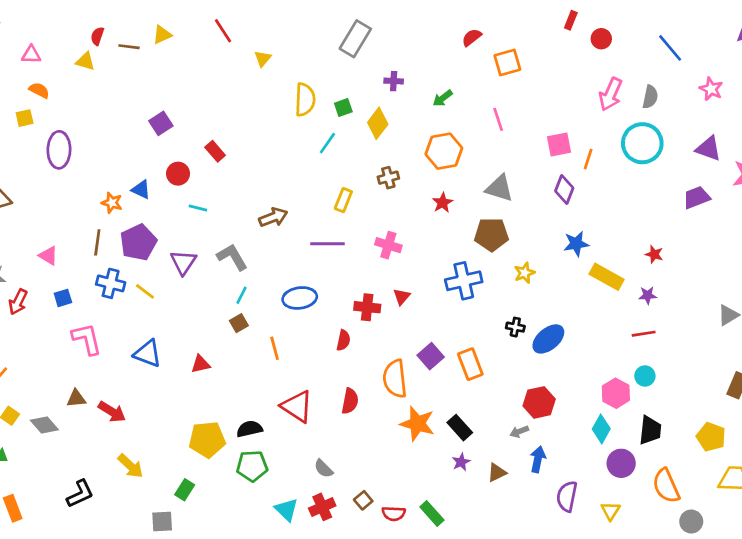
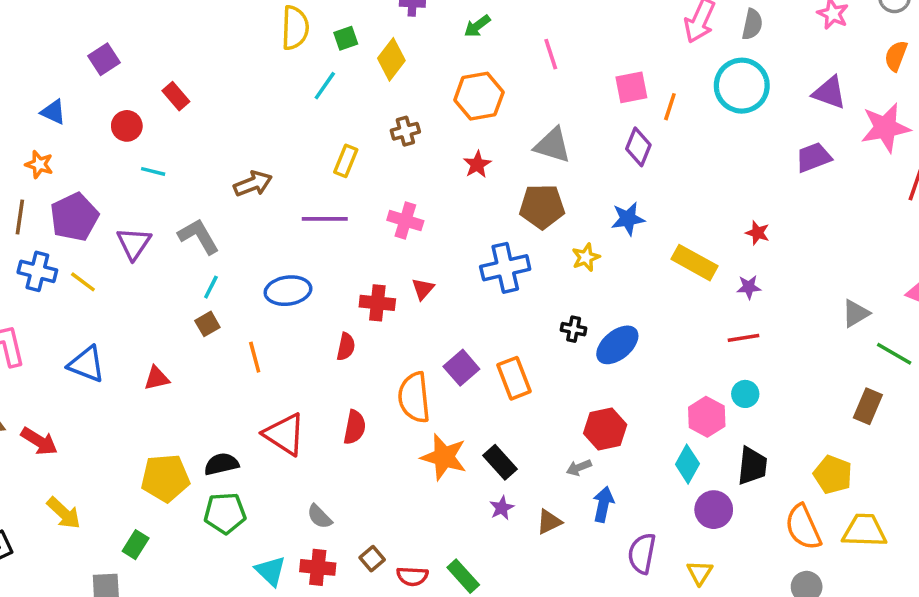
blue triangle: (141, 190) -> (53, 112), moved
blue star: (576, 244) -> (628, 219), moved
orange semicircle: (666, 486) -> (803, 527), moved
red cross: (322, 507) -> (318, 567), turned 30

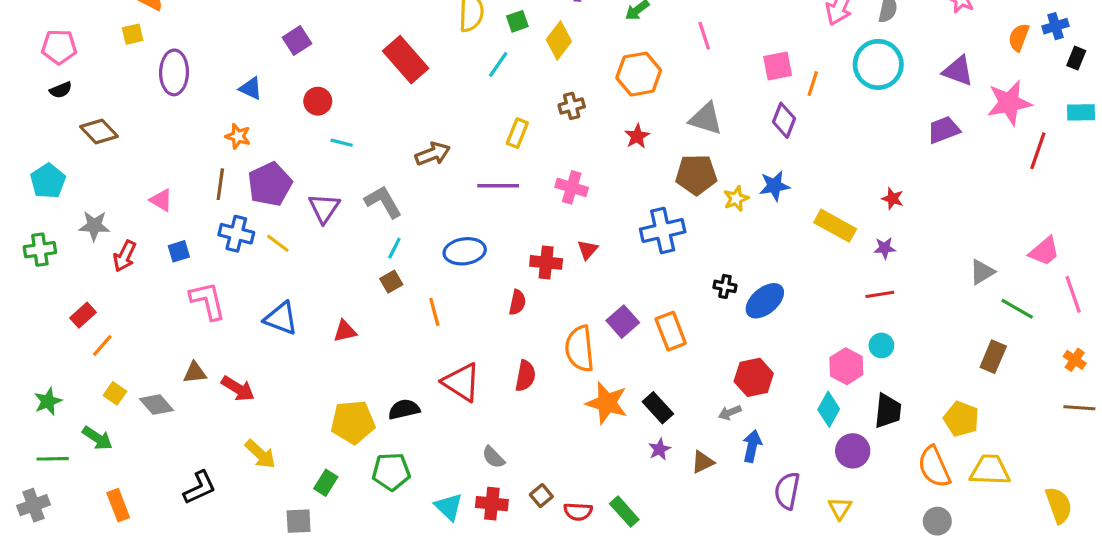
red rectangle: (176, 96) -> (406, 60), moved, size x1.8
yellow star: (586, 257) -> (736, 199), moved
green pentagon: (225, 513) -> (391, 472), moved

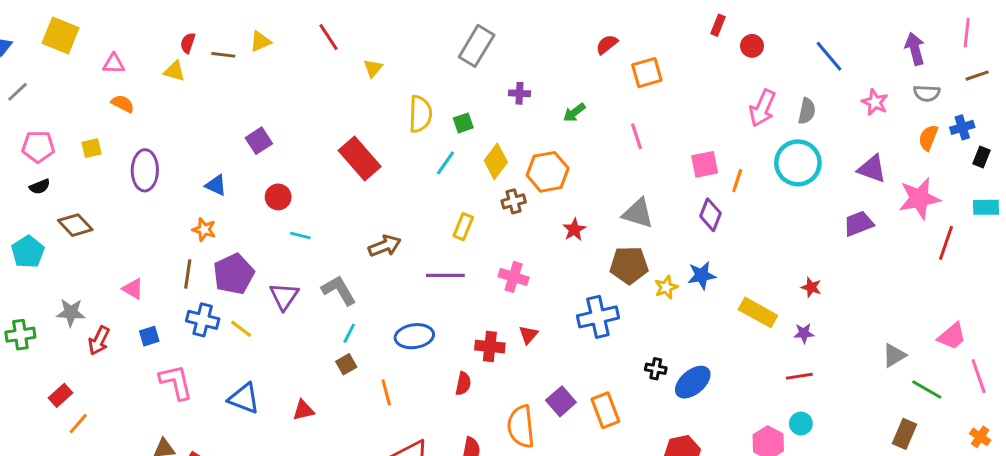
yellow square: (133, 34) -> (92, 148), moved
yellow diamond: (559, 40) -> (496, 161), moved
orange hexagon: (639, 74) -> (548, 172), moved
cyan pentagon: (48, 181) -> (28, 252), moved

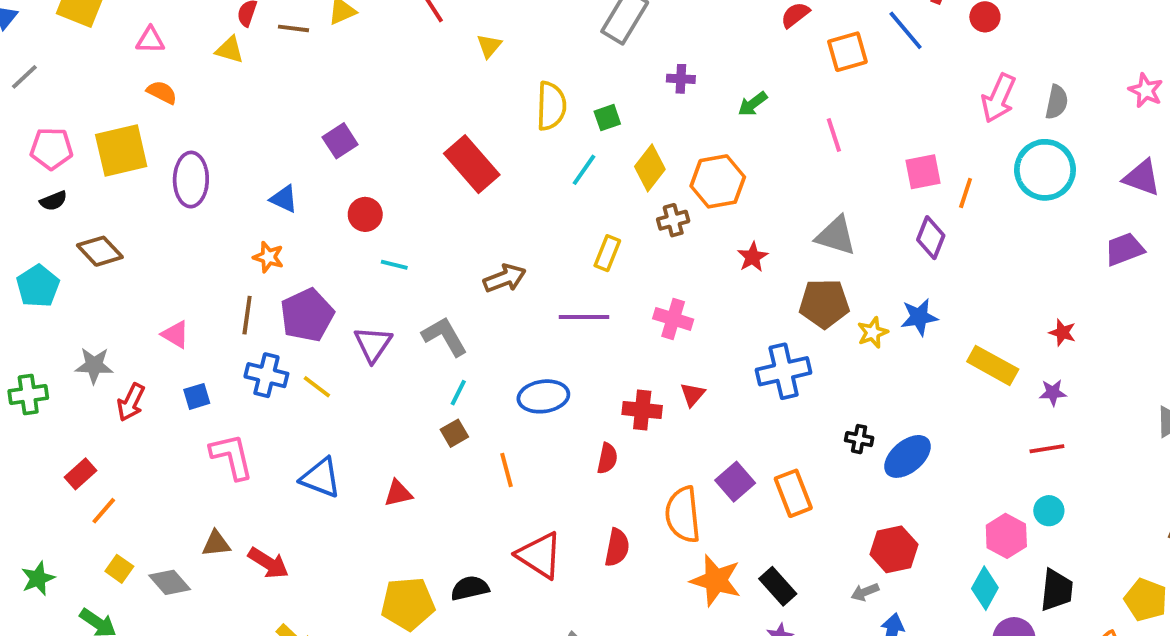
blue line: (829, 56) -> (906, 30), moved
yellow square: (92, 148) -> (121, 150), size x2.0

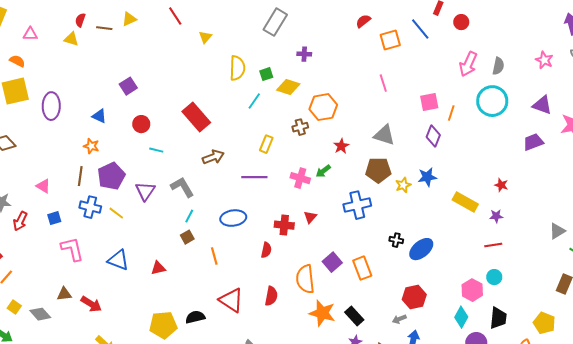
orange semicircle: (162, 92) -> (17, 61), moved
green arrow: (753, 104) -> (323, 171), moved
red rectangle: (472, 164) -> (196, 117), moved
yellow diamond: (650, 168) -> (288, 87), moved, turned 70

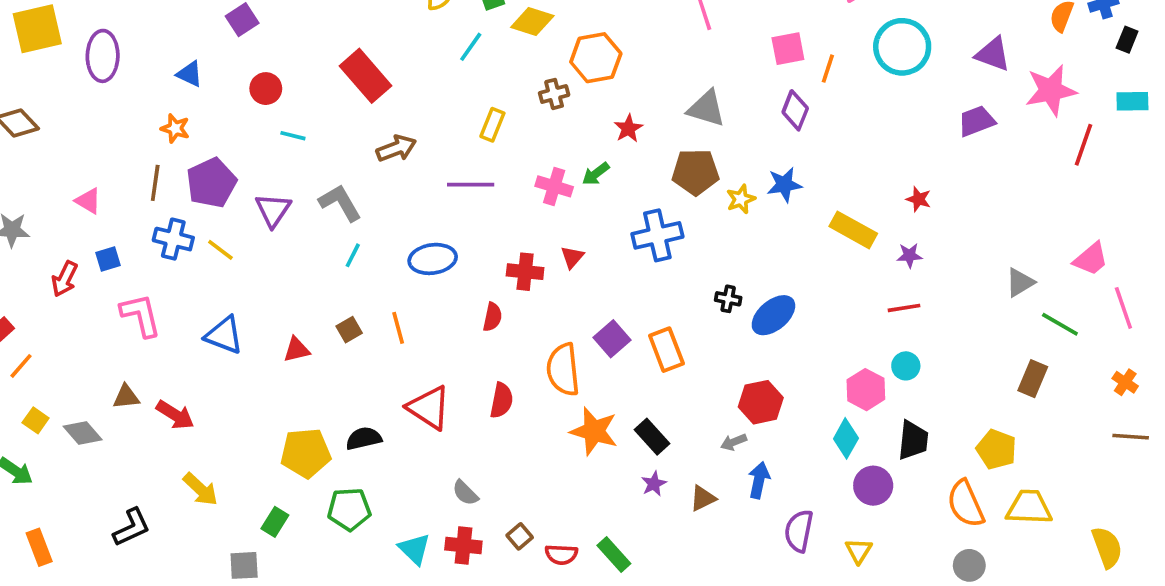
red arrow: (20, 221) -> (65, 279), moved
brown square: (187, 237) -> (349, 330), moved

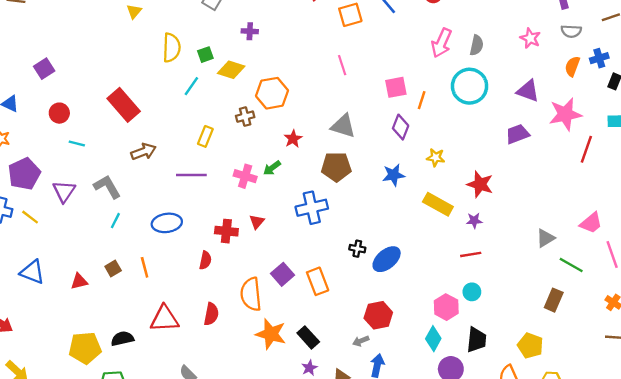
yellow star: (741, 199) -> (436, 157), moved, turned 30
red star: (919, 199) -> (480, 184), size x1.6
red triangle: (429, 408) -> (164, 319), turned -36

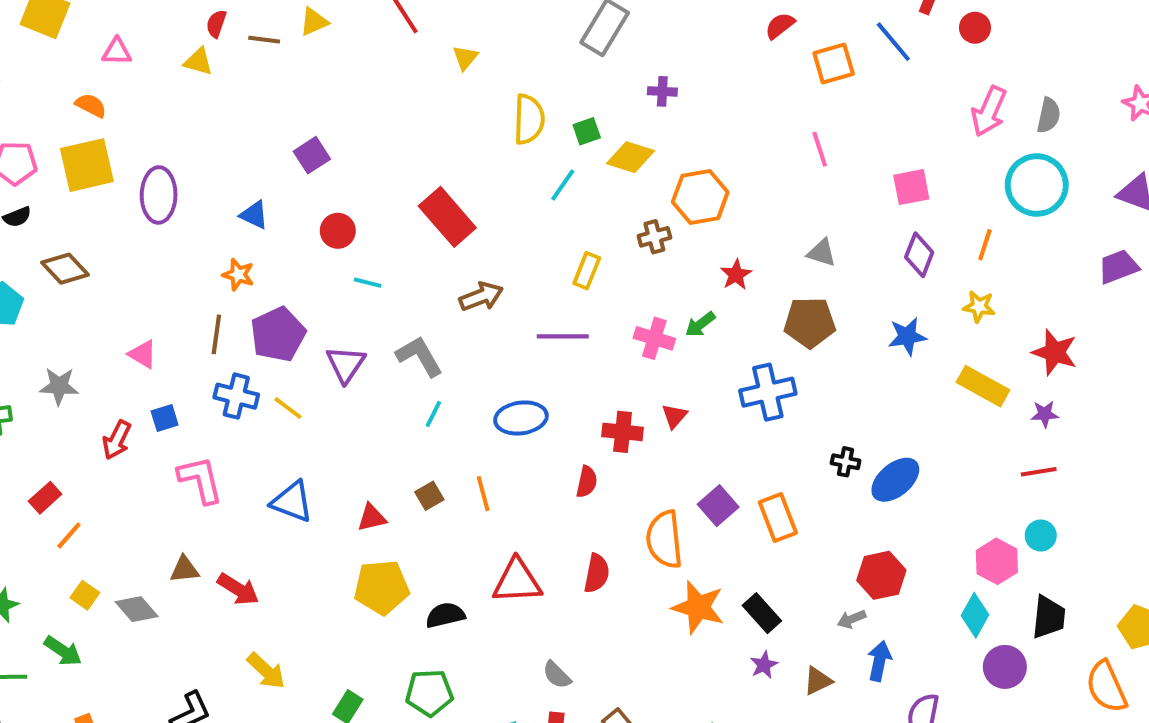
orange line: (422, 100) -> (985, 245), moved
gray triangle: (343, 126) -> (822, 253), size x0.7
yellow pentagon: (85, 348) -> (382, 587), moved

